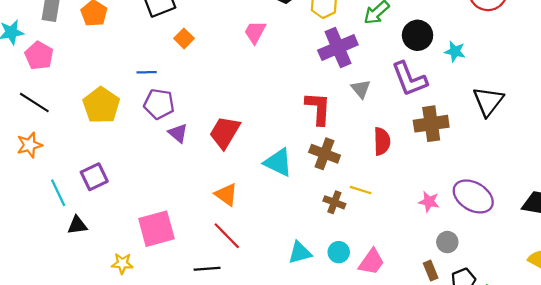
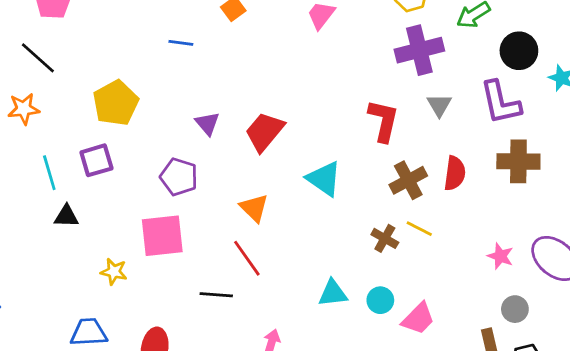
purple pentagon: (159, 104) -> (179, 177), moved
yellow pentagon: (101, 105) -> (116, 103), moved
brown cross: (325, 154) -> (408, 180), moved, turned 32

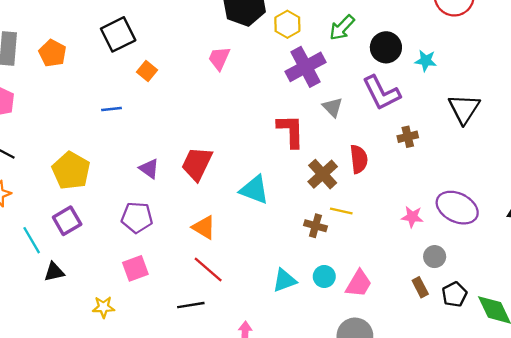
brown cross: (518, 161) -> (408, 137), size x0.6
pink square: (162, 236) -> (135, 268), size x0.7

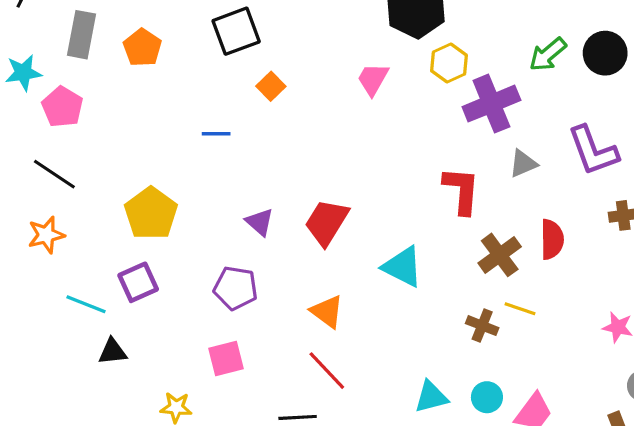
yellow hexagon: (287, 24) -> (449, 63), moved
black circle: (386, 47) -> (605, 53), moved
gray triangle: (333, 107) -> (523, 163), turned 45
cyan line: (32, 240) -> (86, 304), turned -44

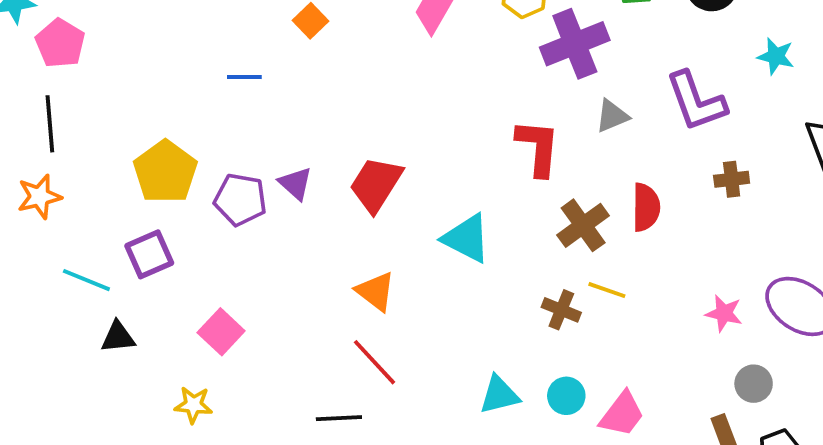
black line: (54, 174) -> (50, 124), turned 51
purple pentagon: (236, 288) -> (240, 200), moved
pink square: (226, 358) -> (221, 332), moved, turned -33

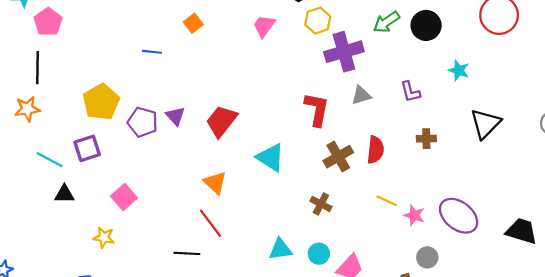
purple L-shape: (696, 101) -> (410, 92), size x0.6
yellow line: (607, 290) -> (387, 201), moved

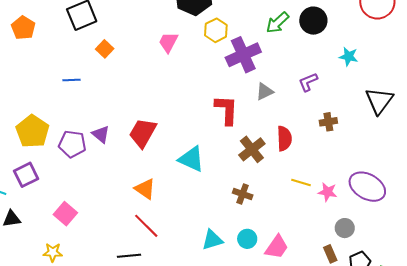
purple L-shape: (410, 92) -> (308, 82), turned 90

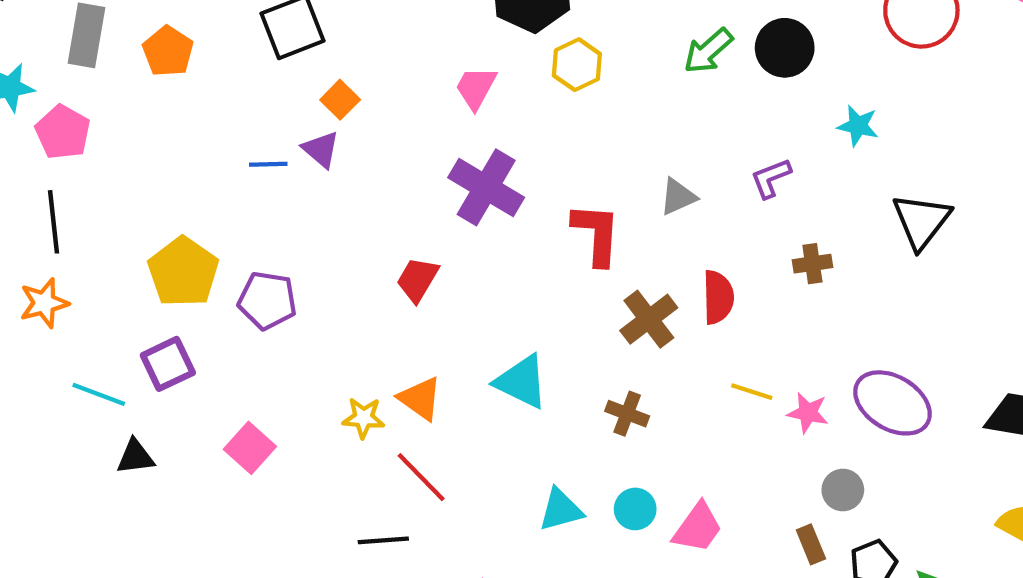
purple cross: (243, 55) -> (486, 187), moved, turned -36
red trapezoid: (143, 133) -> (417, 280), size x0.7
purple triangle: (101, 134) -> (321, 149), moved
cyan triangle: (191, 159) -> (522, 382), moved
yellow star: (53, 252) -> (363, 418), moved

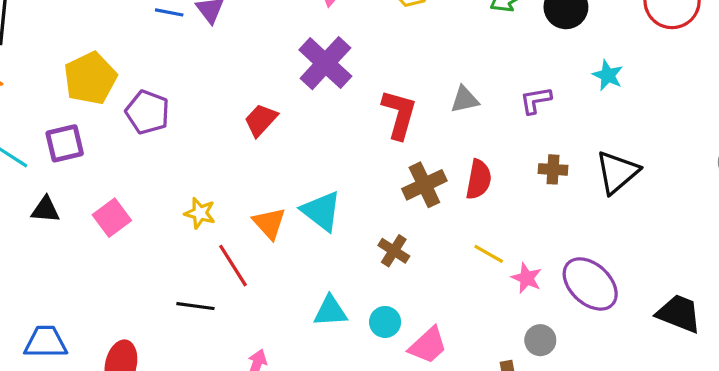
black triangle: (921, 221) -> (617, 172), moved
orange triangle: (420, 399) -> (269, 223), moved
black triangle: (135, 457) -> (45, 210), moved

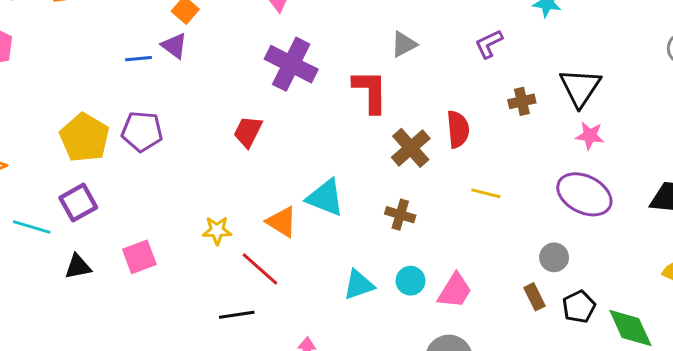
gray triangle: (465, 100) -> (404, 44), moved
purple pentagon: (147, 112) -> (142, 131), moved
pink square: (112, 218) -> (139, 257), turned 32
pink star: (527, 278) -> (590, 136), moved

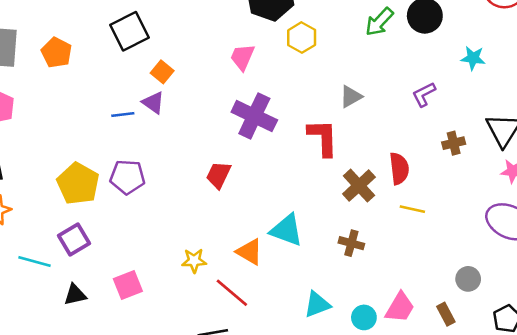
yellow line: (486, 193) -> (412, 209), moved
gray circle: (554, 257) -> (468, 279), moved
cyan circle: (410, 281) -> (364, 317), moved
brown rectangle: (535, 297) -> (446, 314), moved

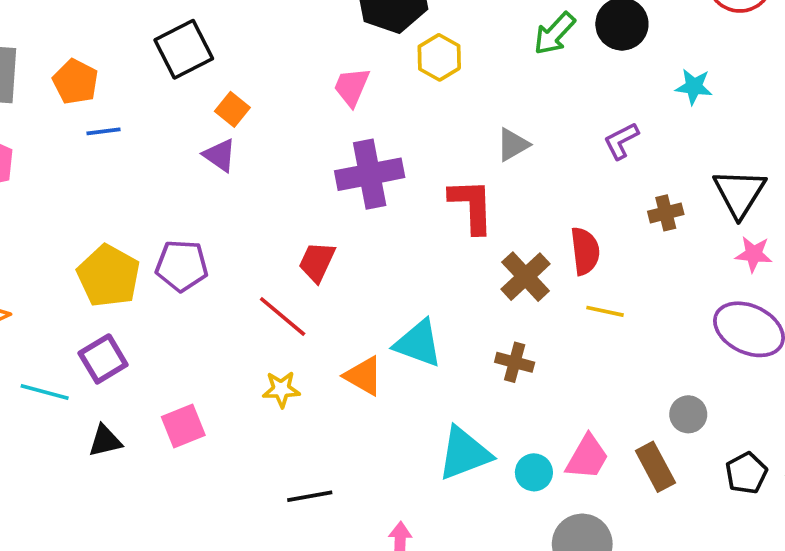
blue line: (123, 114) -> (104, 131), moved
purple cross: (254, 116) -> (370, 174), turned -36
red line: (232, 293) -> (283, 316), moved
cyan triangle: (317, 304) -> (464, 453), size x1.4
brown rectangle: (446, 314) -> (655, 467), size x1.4

